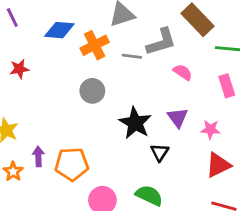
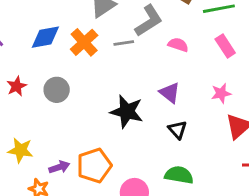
gray circle: (92, 91) -> (57, 90), moved
purple triangle: (178, 118) -> (170, 93), moved
black star: (135, 123) -> (127, 111), moved
purple arrow: (38, 156) -> (59, 167), turned 90

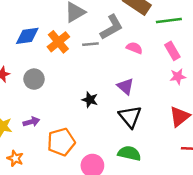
pink star: (221, 93) -> (178, 76), moved
black star: (127, 111) -> (90, 100), size x0.6
black triangle: (177, 130) -> (130, 117), size x1.5
purple arrow: (59, 167) -> (31, 122), moved

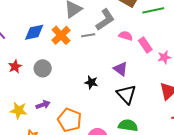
pink rectangle: (172, 51) -> (145, 45), moved
orange pentagon: (61, 142) -> (70, 120), turned -30

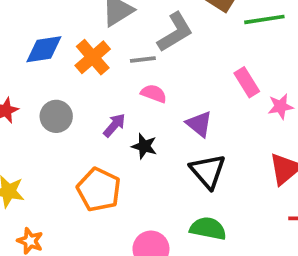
pink semicircle: (126, 36) -> (154, 94), moved
purple arrow: (43, 105) -> (114, 125), moved, turned -32
orange pentagon: (70, 120) -> (99, 190), moved

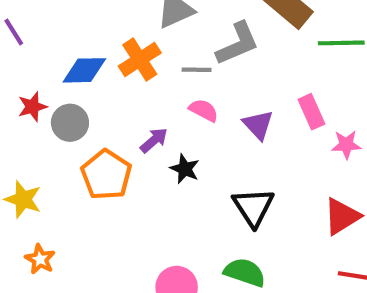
blue diamond: (44, 49) -> (84, 70), moved
gray circle: (56, 116) -> (70, 123), moved
purple triangle: (199, 124) -> (258, 125), moved
orange pentagon: (99, 190) -> (106, 175), moved

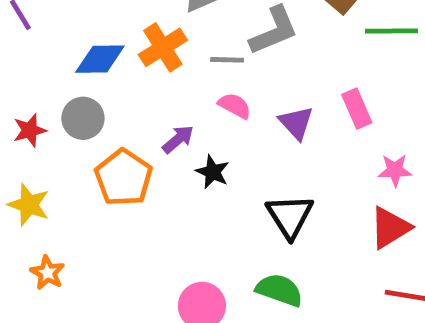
red star: (32, 107) -> (30, 130), moved
pink star: (346, 145) -> (395, 170), moved

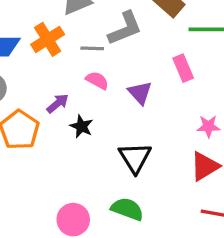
pink rectangle: (357, 109) -> (183, 68), moved

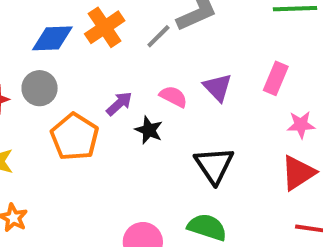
gray line: (92, 48) -> (158, 36), turned -45
pink rectangle: (183, 68) -> (276, 78), moved, turned 48
pink semicircle: (97, 80) -> (173, 97), moved

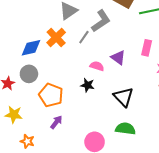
purple arrow: (119, 104) -> (56, 122), moved

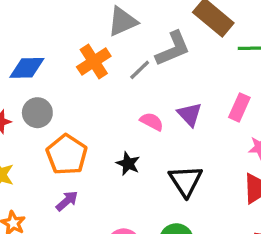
blue diamond: (31, 48) -> (27, 68), moved
black star: (88, 85) -> (128, 164), moved

